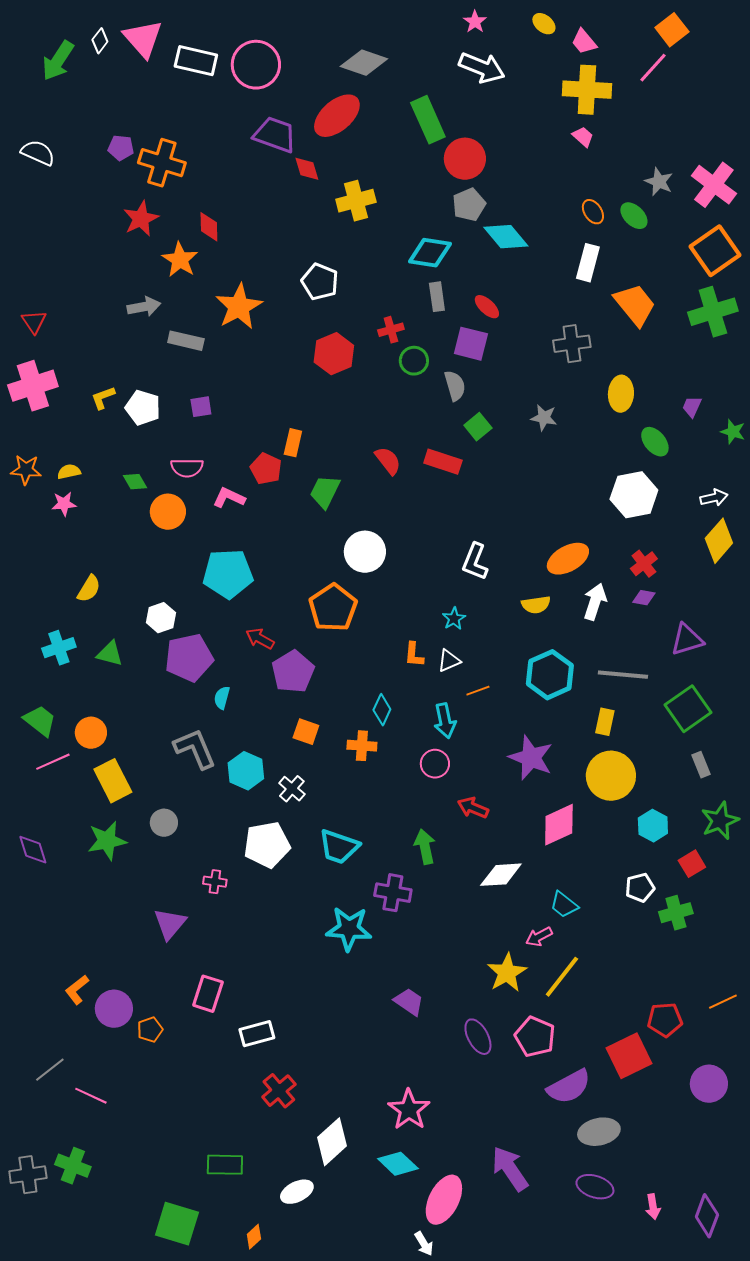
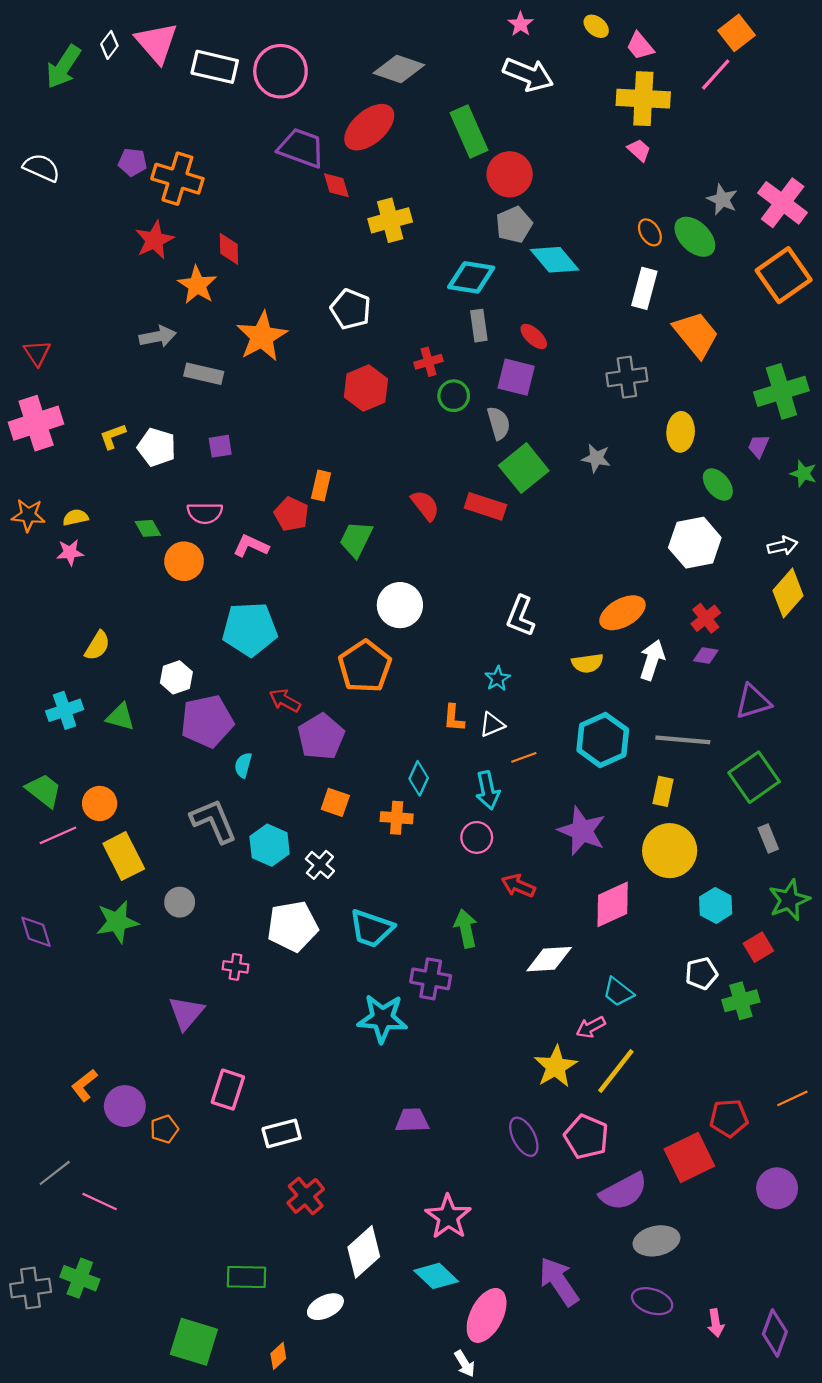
green ellipse: (634, 216) -> (695, 237), size x1.4
green cross: (713, 312) -> (781, 391), moved
green square: (478, 427) -> (524, 468), size x1.6
purple trapezoid: (409, 1002) -> (412, 1120), moved, turned -36

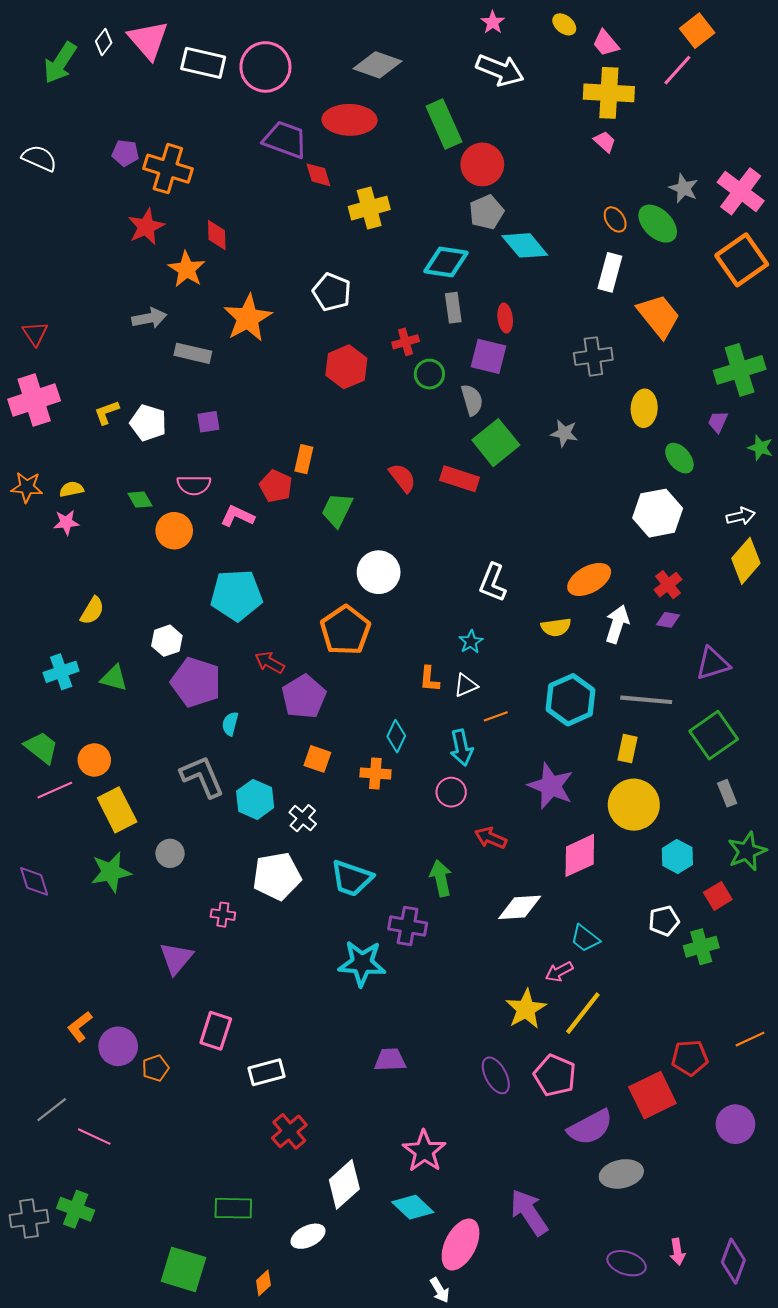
red ellipse: (369, 127) -> (350, 120), turned 42
red ellipse: (534, 337) -> (505, 318), turned 40
purple pentagon: (207, 721) -> (196, 682), turned 30
purple ellipse: (652, 1301) -> (627, 1263), moved

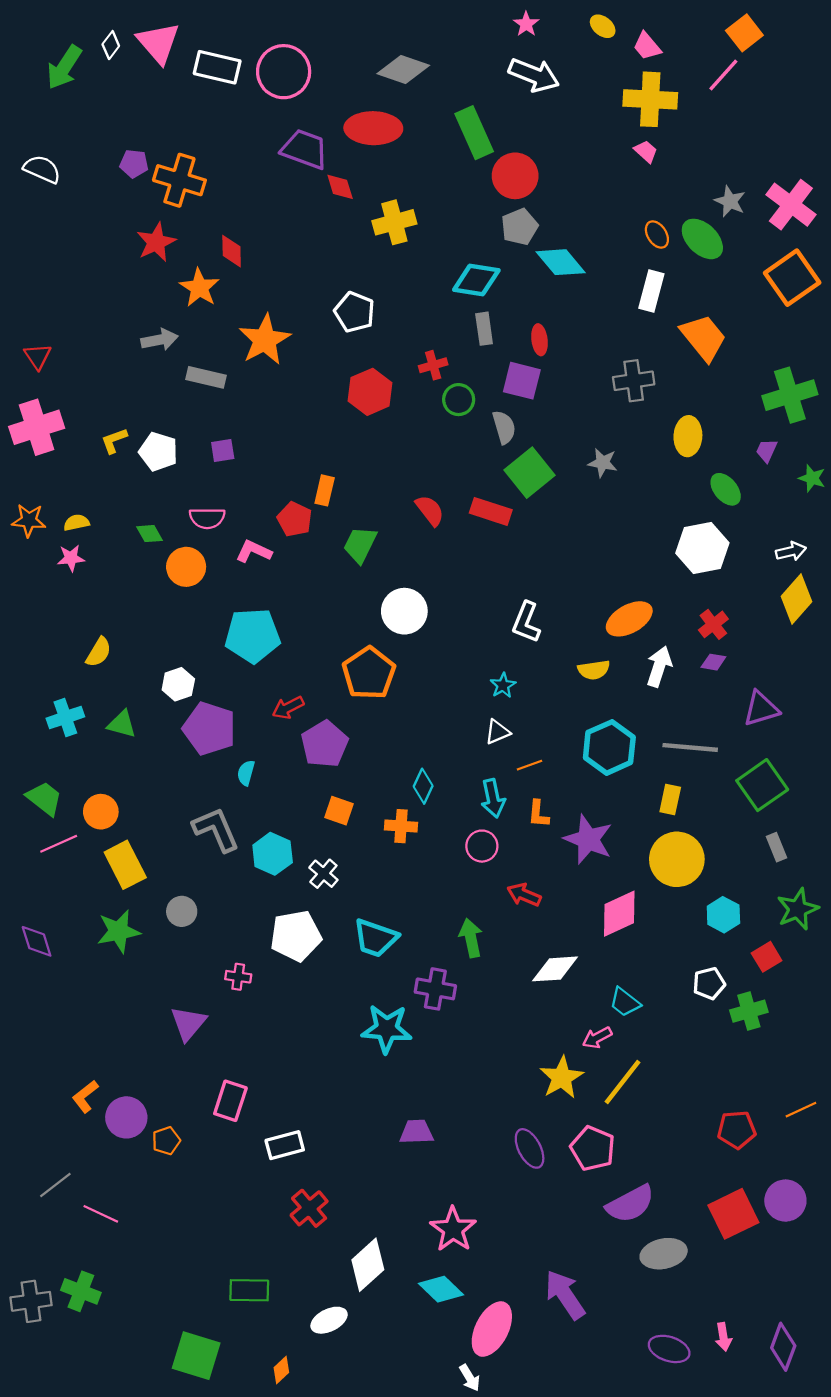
red arrow: (270, 662) -> (288, 708), turned -56
orange L-shape: (429, 679) -> (538, 814), moved
red square: (652, 1095) -> (733, 1214), moved

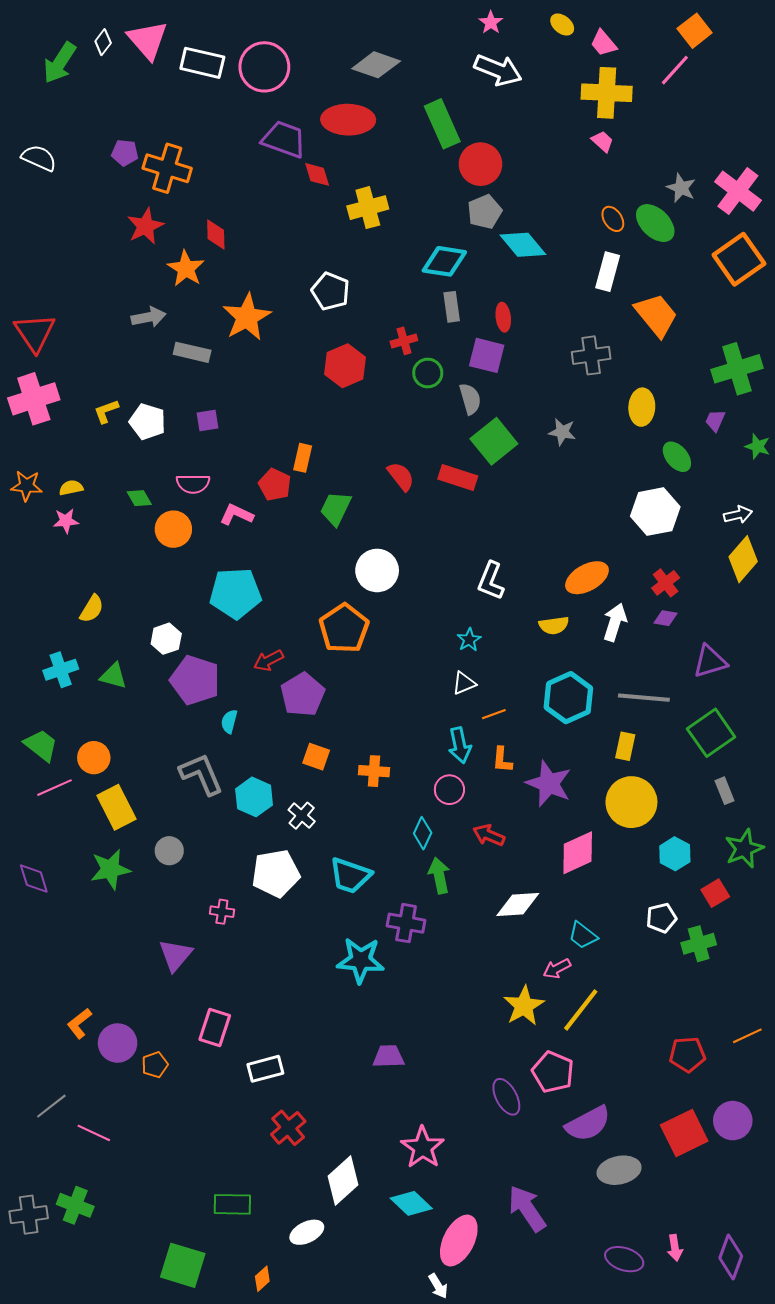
red triangle: (38, 356) -> (35, 333), size x1.6
cyan diamond: (423, 786) -> (423, 833), moved
purple ellipse: (530, 1148) -> (506, 1097), moved

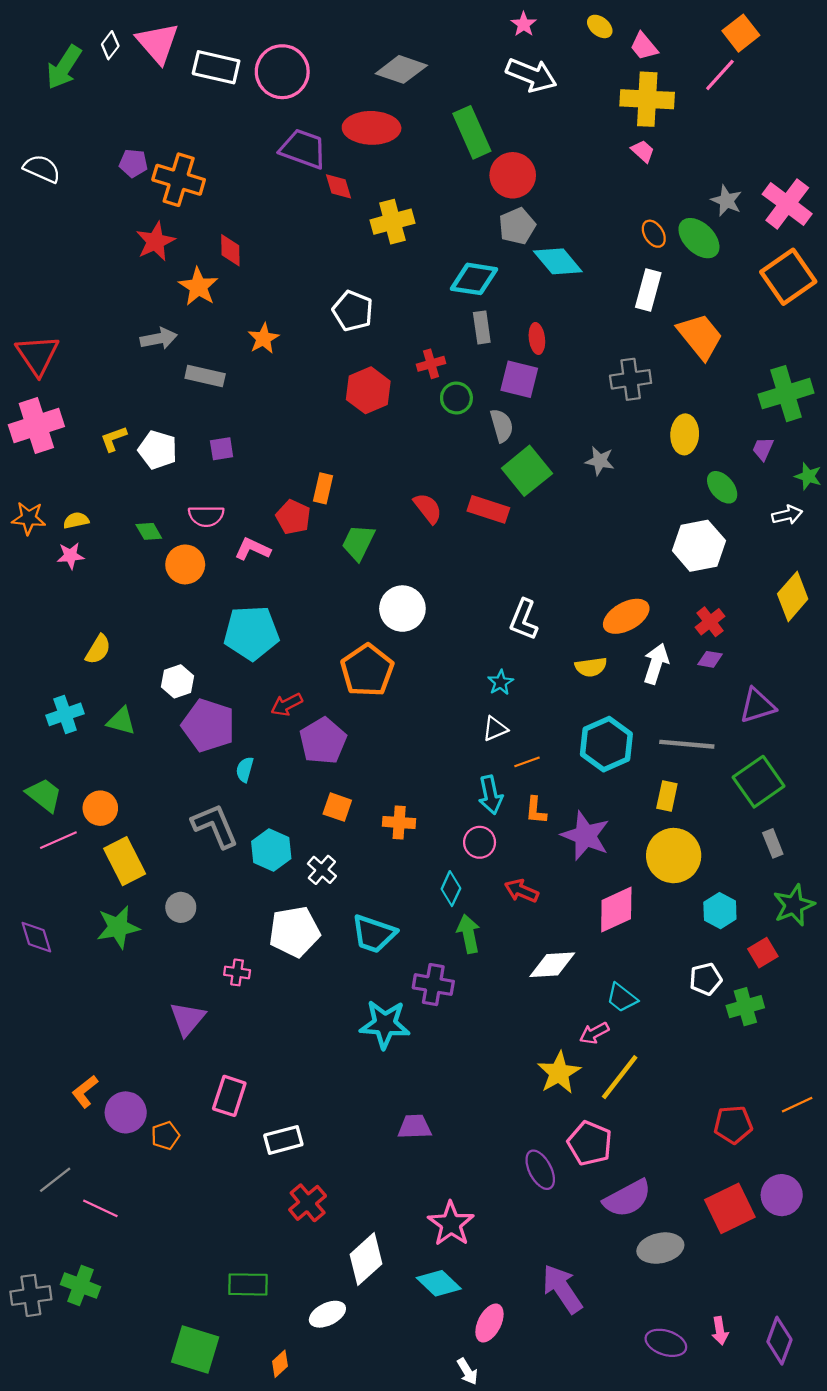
orange star: (247, 317) -> (263, 338), size x0.6
white arrow: (738, 515) -> (787, 515), moved
pink ellipse: (459, 1241) -> (489, 1323), size x0.7

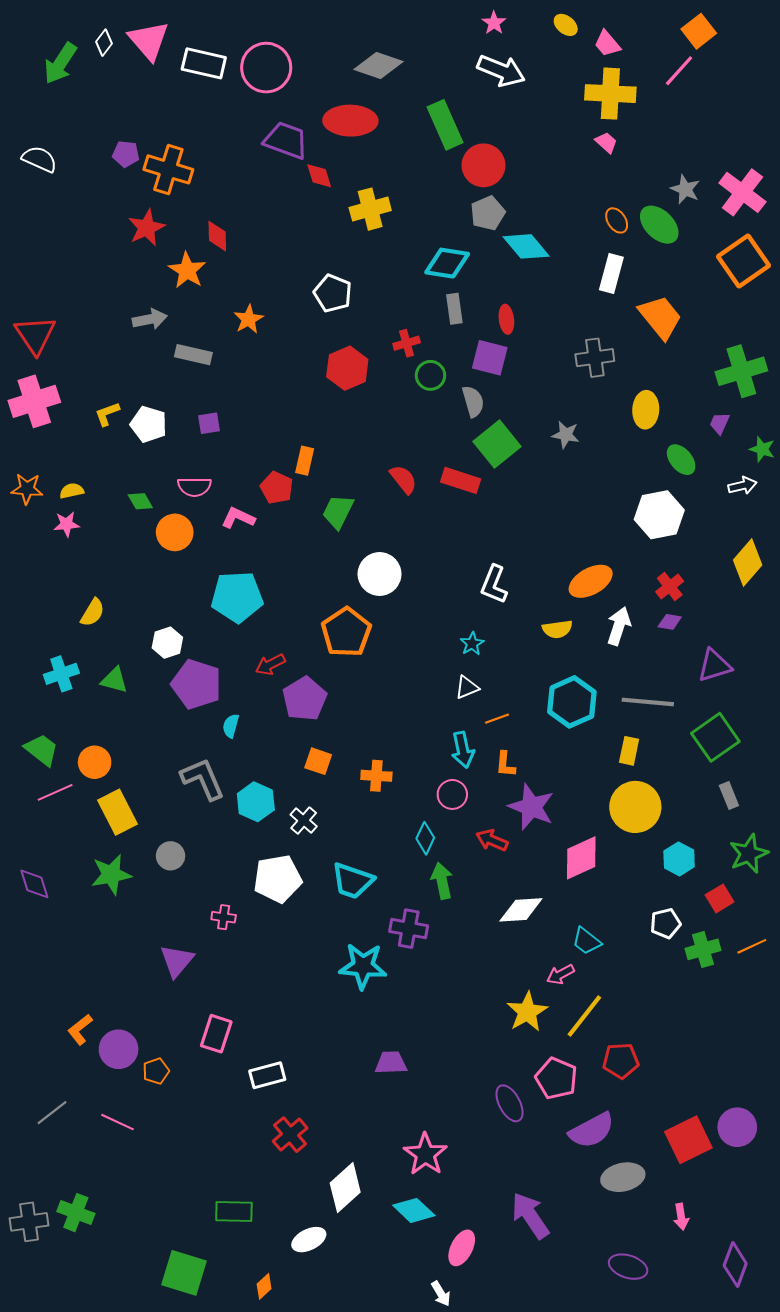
purple star: (585, 836) -> (531, 807), moved
orange line: (797, 1105) -> (752, 946), moved
red pentagon: (733, 1125) -> (621, 1061), moved
pink line: (100, 1208) -> (117, 1122), moved
pink arrow: (720, 1331) -> (681, 1217), moved

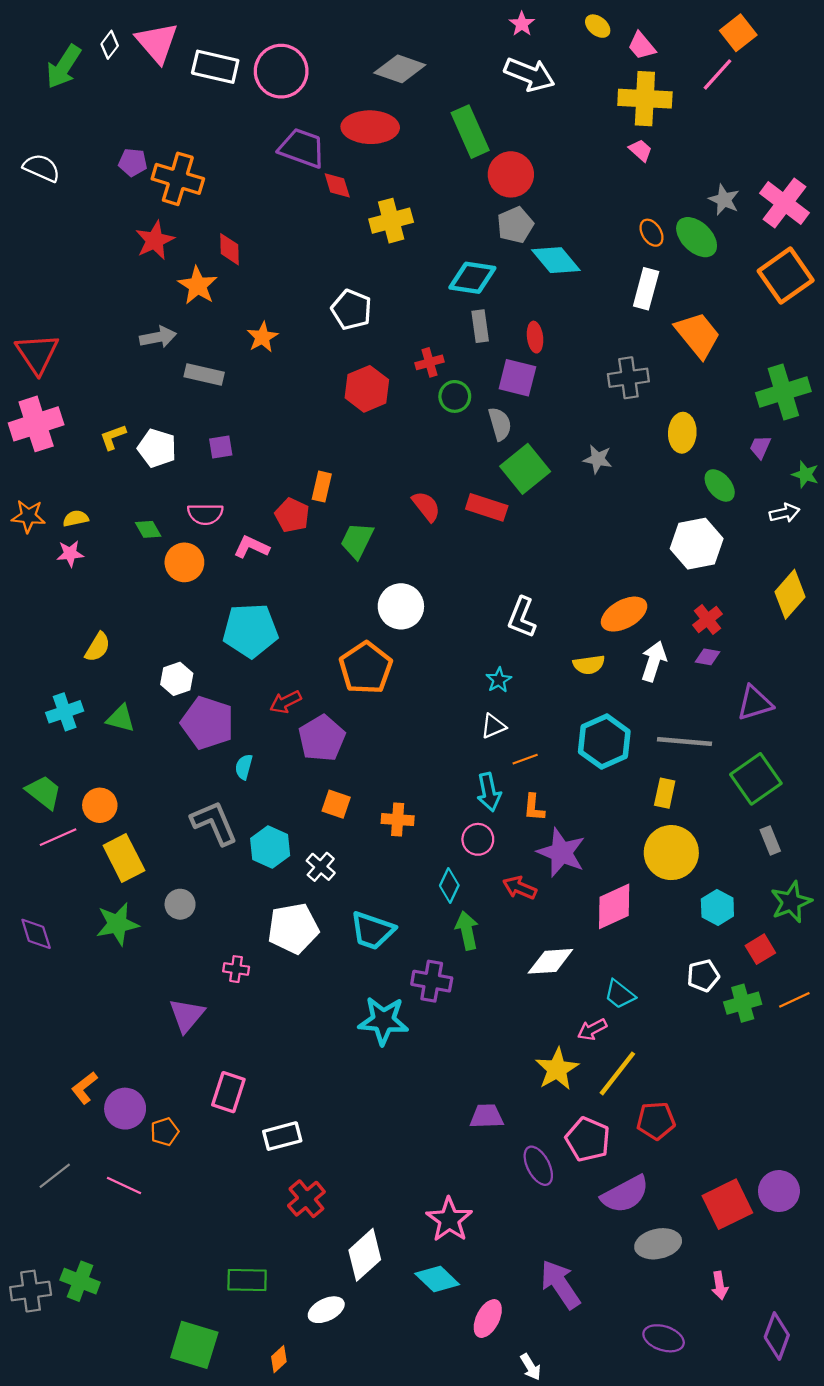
purple trapezoid: (391, 1063) -> (487, 1116), moved
white arrow: (441, 1294) -> (531, 1367), moved

